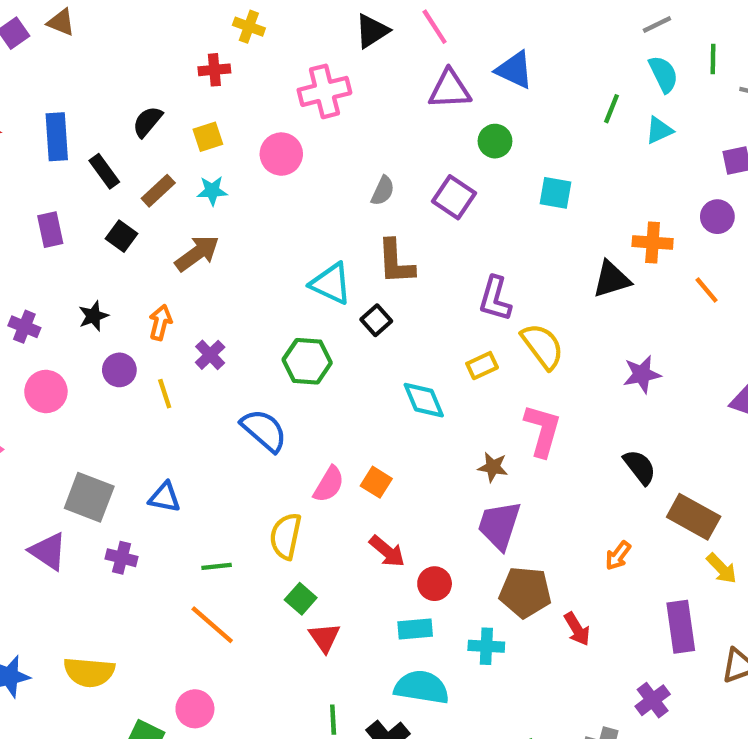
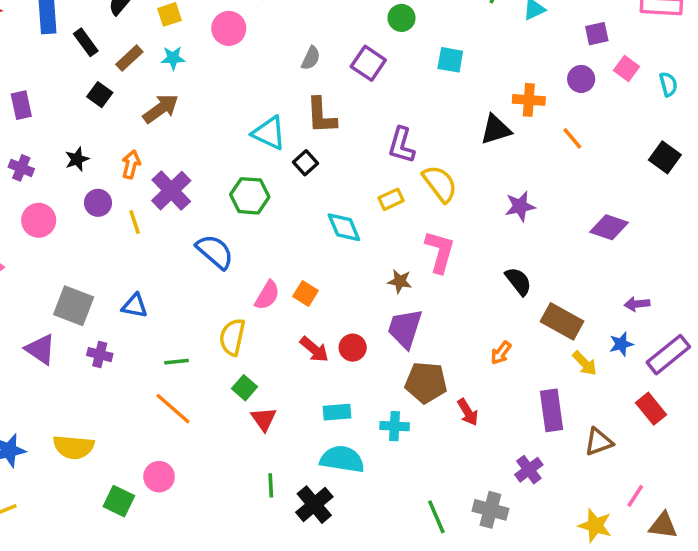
purple rectangle: (50, 230) -> (21, 105), moved
purple cross: (210, 355) -> (171, 191), size x1.6
red circle: (435, 584) -> (353, 348), moved

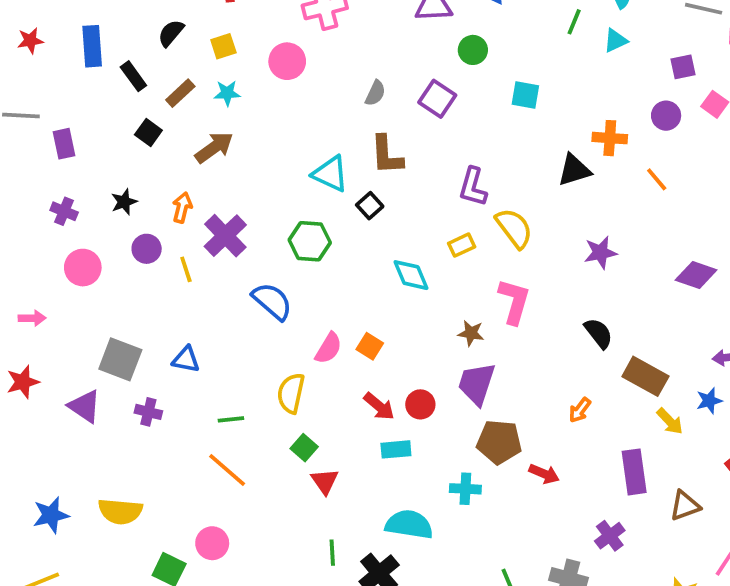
cyan rectangle: (337, 412) -> (396, 449), moved
red arrow: (468, 412) -> (544, 474), turned -36

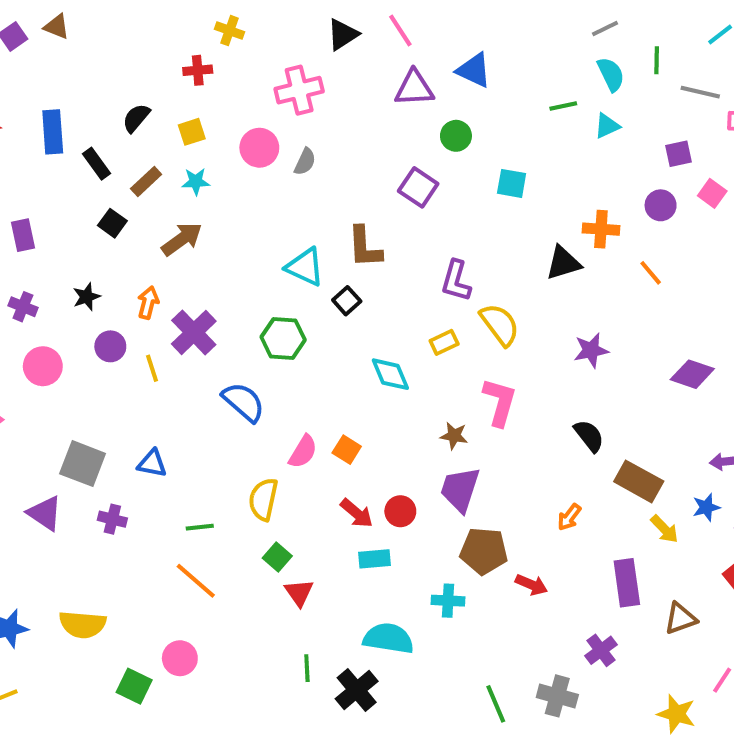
green line: (574, 22) -> (563, 106), turned 56
gray semicircle: (375, 93) -> (305, 162), moved

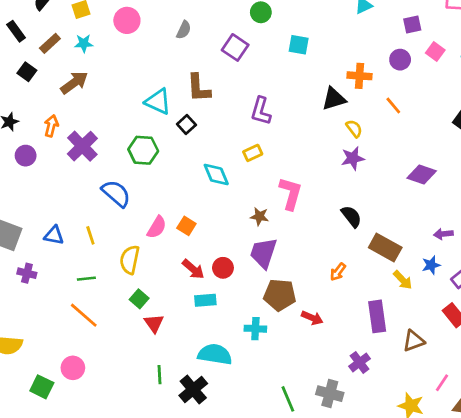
gray semicircle: (305, 162) -> (184, 30), moved
yellow semicircle: (500, 325) -> (354, 129), moved, size x0.6
yellow line: (152, 368) -> (90, 235), moved

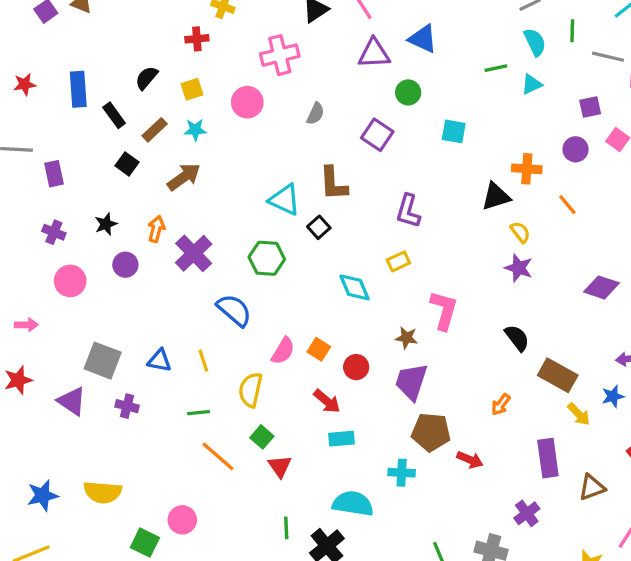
purple star: (353, 158) -> (519, 268), turned 30
red circle: (223, 268) -> (356, 367), moved
orange line: (84, 315) -> (218, 456), moved

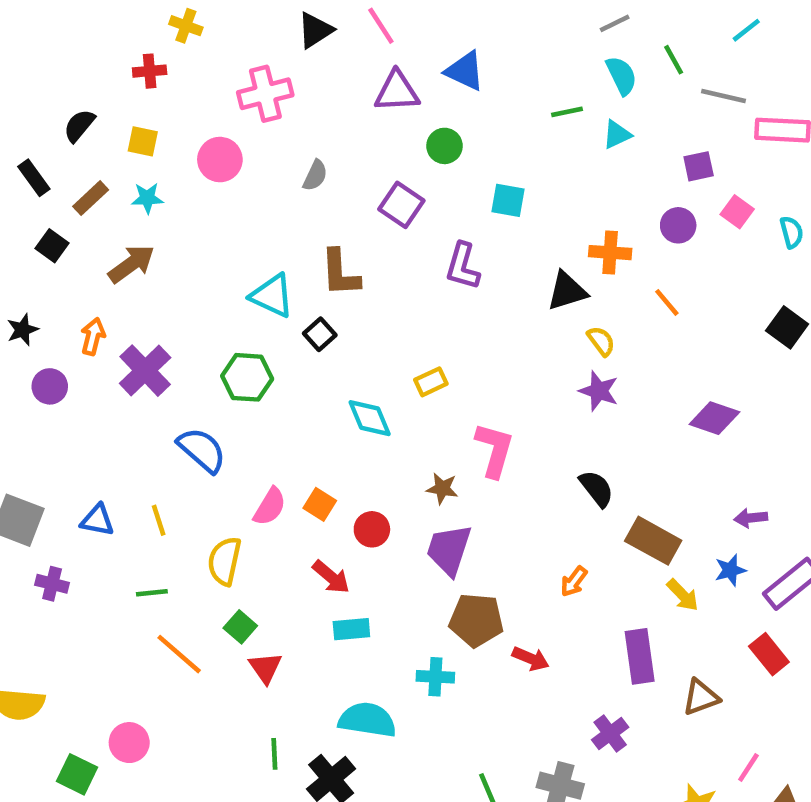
green line: (572, 31) -> (674, 60), turned -30
yellow square: (192, 89) -> (143, 141), turned 30
purple L-shape: (408, 211) -> (463, 266), moved

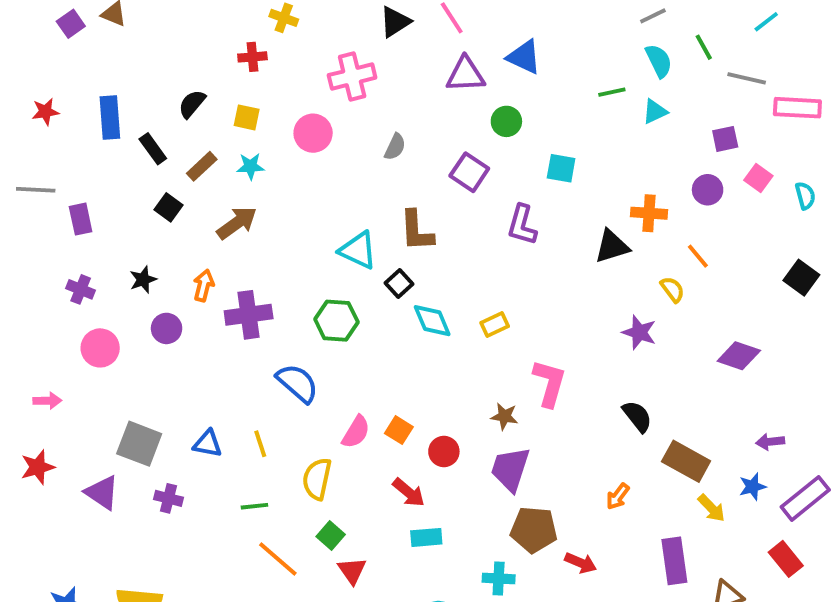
yellow semicircle: (601, 341) -> (672, 289), moved
purple cross: (145, 371) -> (249, 315), turned 36
cyan diamond: (370, 418) -> (432, 321), moved

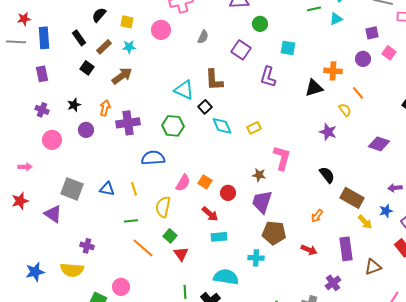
blue rectangle: (110, 117) -> (44, 38), moved
gray line: (36, 190) -> (16, 42), moved
blue semicircle: (297, 383) -> (153, 158), turned -45
purple cross: (168, 498) -> (87, 246), moved
red arrow: (581, 563) -> (309, 250), moved

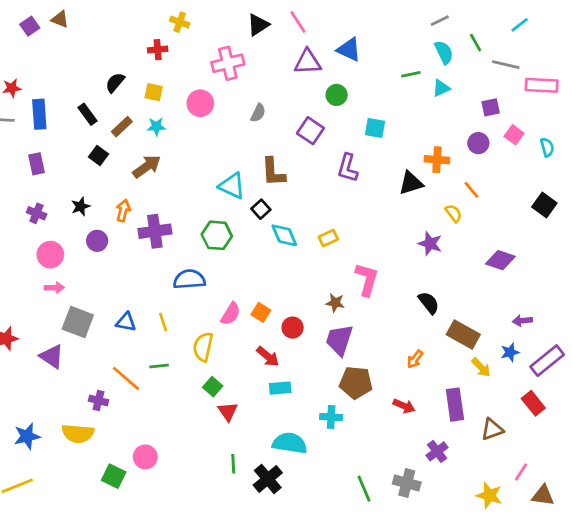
pink arrow: (25, 167) -> (54, 288), moved
orange line: (143, 248) -> (126, 378), moved

